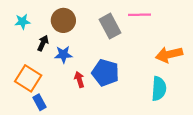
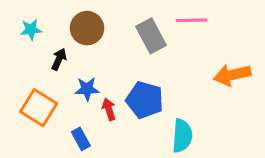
blue star: (63, 55) -> (87, 89), moved
cyan semicircle: (159, 89) -> (182, 136), moved
blue rectangle: (40, 102) -> (81, 139), moved

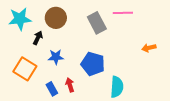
cyan star: (31, 30) -> (20, 19), size x1.6
orange arrow: (232, 75) -> (149, 48), size x0.6
red arrow: (109, 109) -> (70, 85), moved

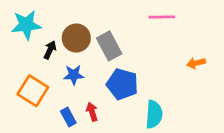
brown circle: (56, 18) -> (76, 38), moved
gray rectangle: (97, 23) -> (109, 46), moved

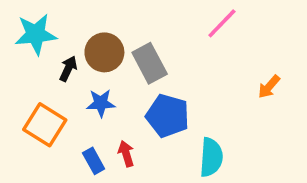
pink line: (162, 17) -> (222, 23), turned -45
orange arrow: (196, 63) -> (269, 87), turned -36

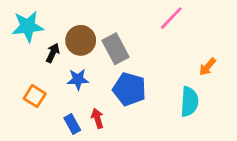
orange square: (45, 125) -> (35, 96), size x0.7
cyan semicircle: (211, 157) -> (189, 102), moved

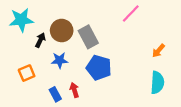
orange square: (35, 96) -> (27, 73), turned 35
cyan semicircle: (189, 102) -> (157, 83), moved

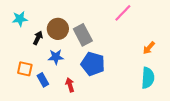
cyan star: (21, 20) -> (20, 19), size x0.7
orange square: (27, 73) -> (25, 69), turned 35
blue rectangle: (55, 94) -> (43, 80), moved

